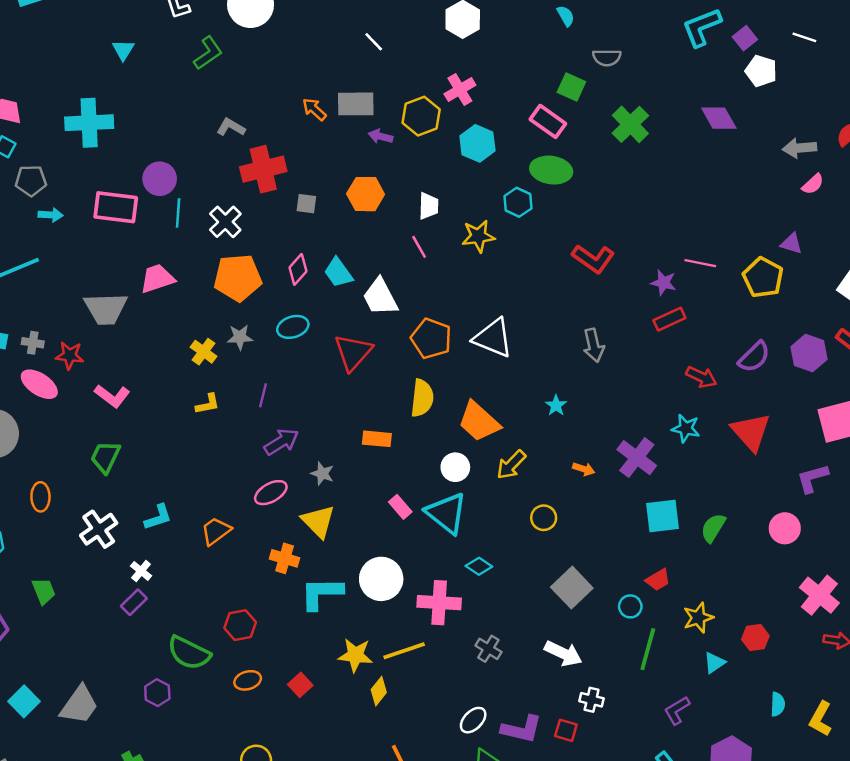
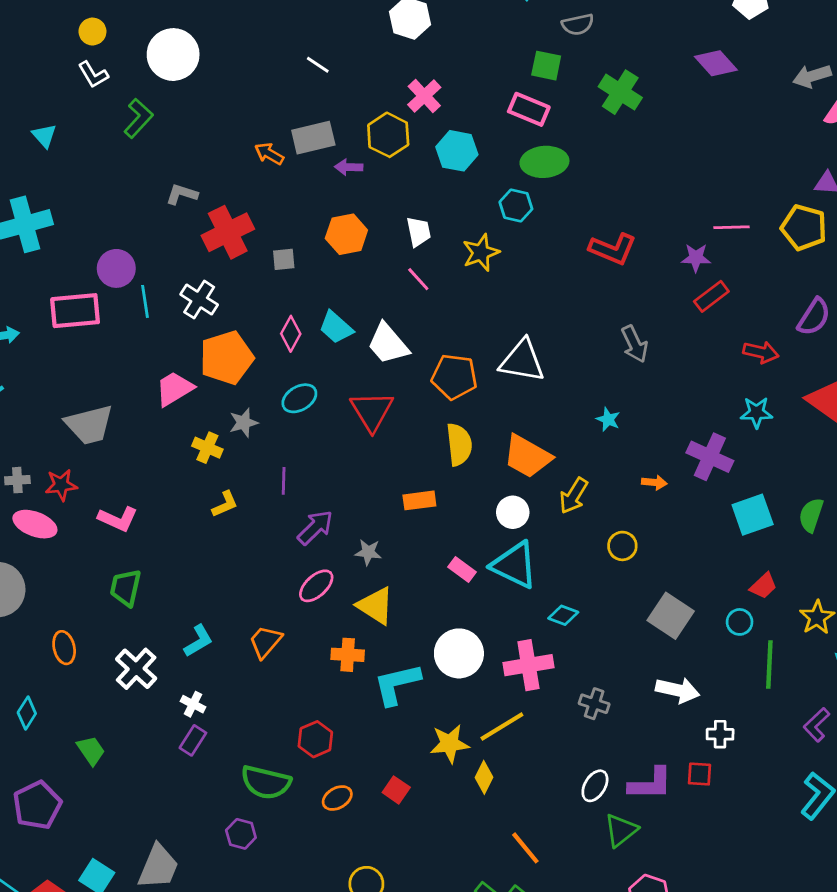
pink trapezoid: (157, 279) -> (174, 389), moved

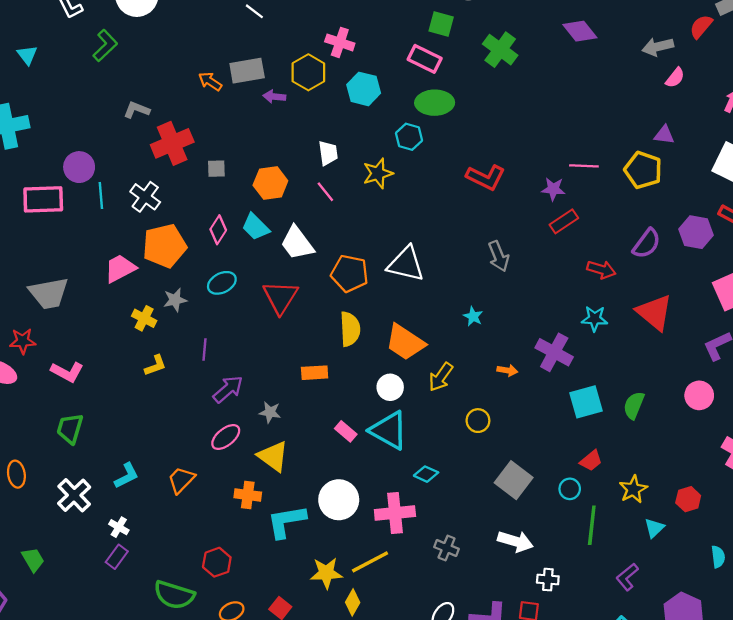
pink cross: (424, 96) -> (340, 42), turned -32
orange hexagon: (346, 234) -> (270, 183), moved

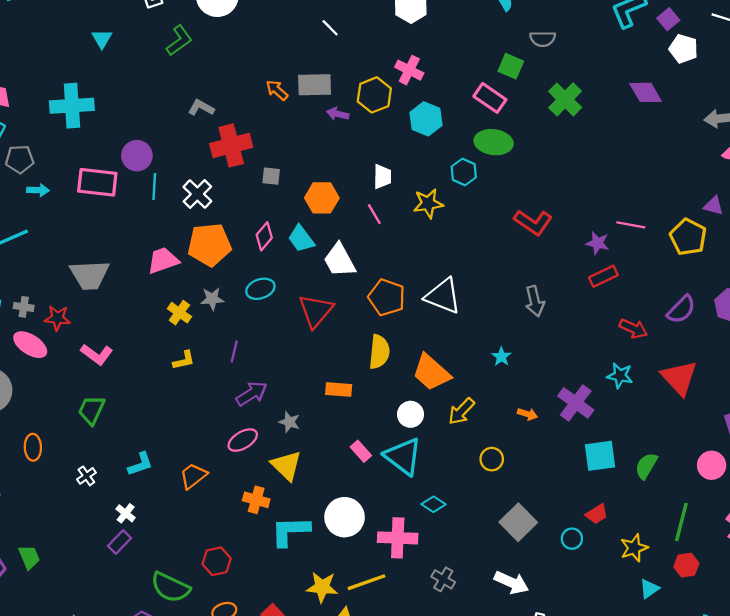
white cross: (74, 495) -> (86, 476), size x0.6
green line: (592, 525) -> (681, 522), moved
green trapezoid: (33, 560) -> (29, 557), moved

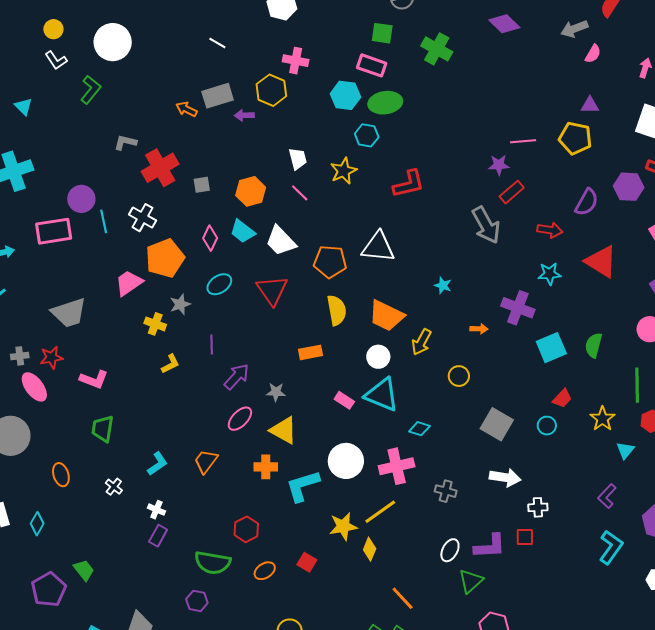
cyan hexagon: (426, 119) -> (345, 95), moved
red L-shape: (533, 222) -> (409, 184), moved, turned -32
gray arrow: (535, 301) -> (486, 225), moved, size x1.4
pink ellipse: (30, 345) -> (34, 387), turned 36

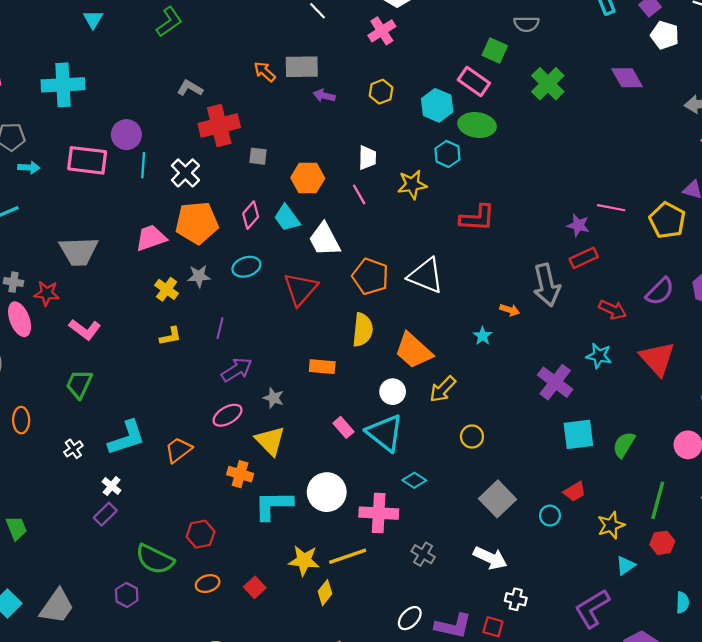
pink cross: (296, 61) -> (382, 31), moved, turned 30
yellow hexagon: (271, 90) -> (381, 92), moved, size x0.7
orange arrow: (479, 329) -> (510, 310), moved
cyan L-shape: (158, 464) -> (127, 438), size x1.5
purple L-shape: (607, 496) -> (592, 608), size x1.5

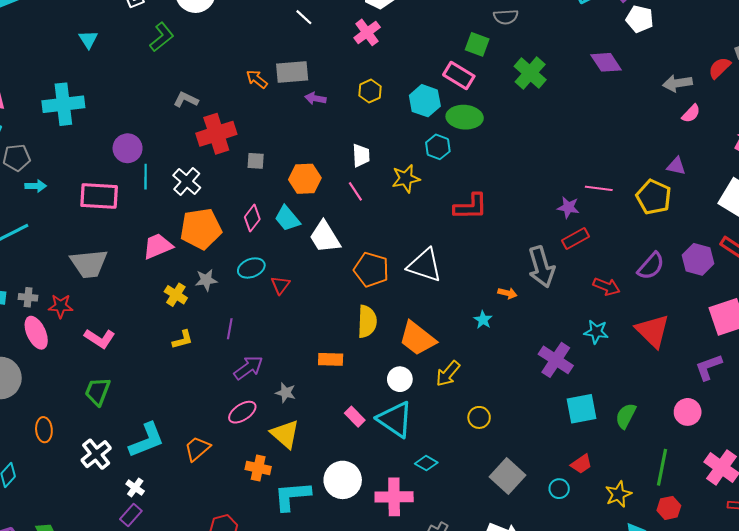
pink rectangle: (87, 160) -> (99, 196), moved
red triangle: (300, 289) -> (280, 285), moved, size x0.6
white cross: (73, 449) -> (96, 454), size x1.6

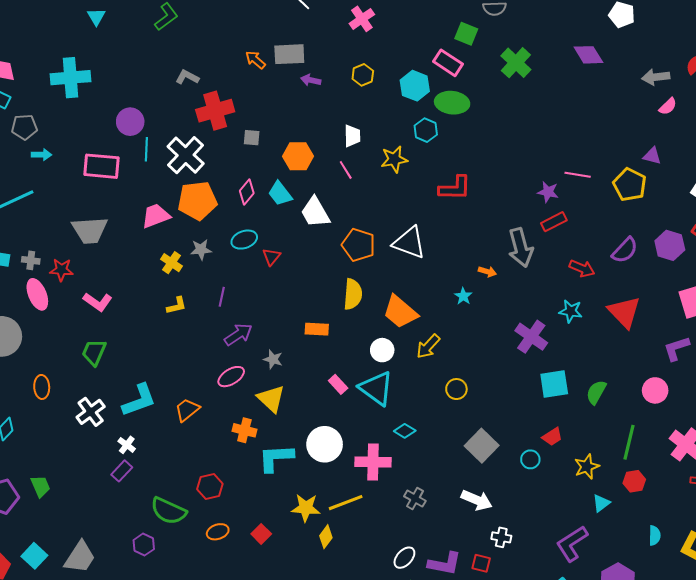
white cross: (187, 181) -> (186, 155), size x1.4

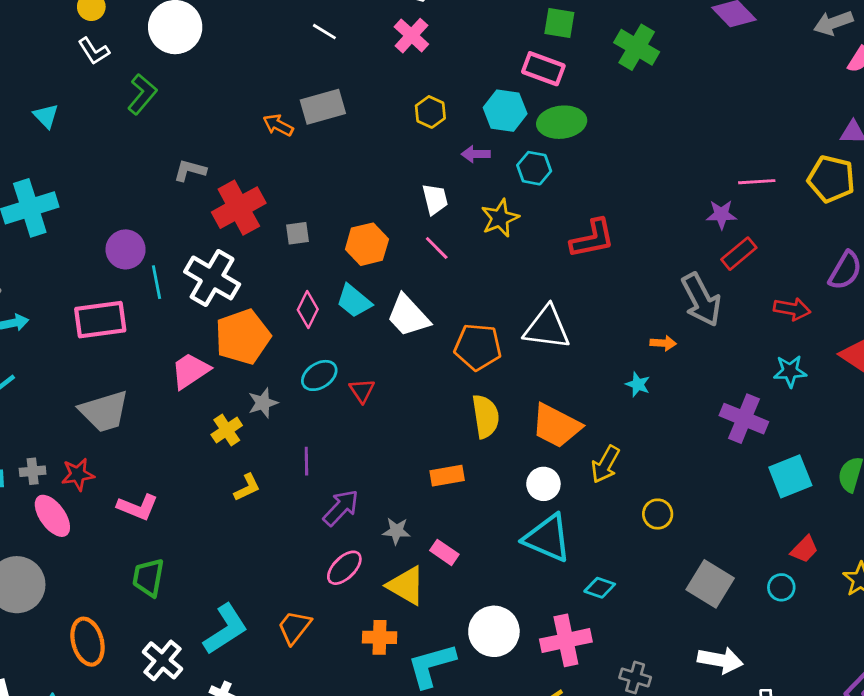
purple arrow: (311, 80) -> (476, 154), moved
yellow cross: (172, 263) -> (227, 430), turned 35
pink rectangle: (338, 384) -> (444, 552), moved
orange ellipse: (42, 387) -> (88, 642), size x1.4

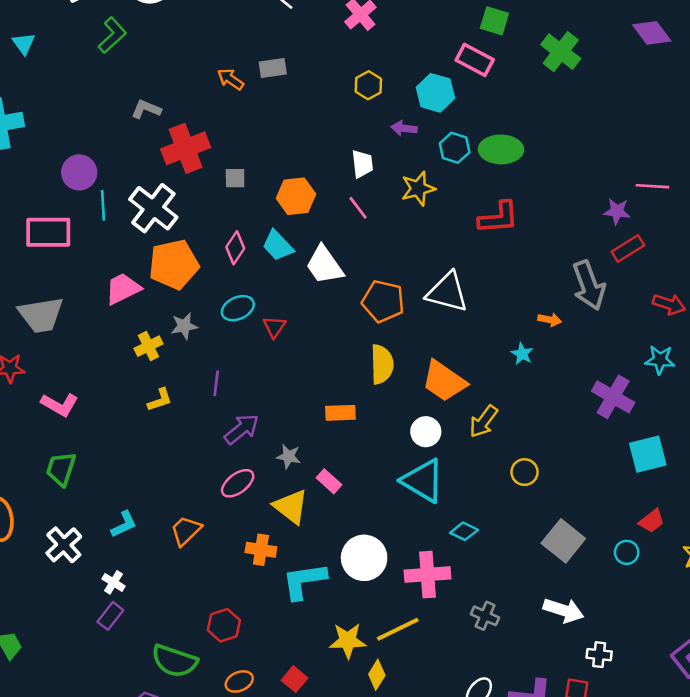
gray rectangle: (323, 107) -> (273, 68), size x0.7
green ellipse: (562, 122) -> (501, 149), moved
cyan L-shape: (225, 629) -> (124, 524), size x0.6

